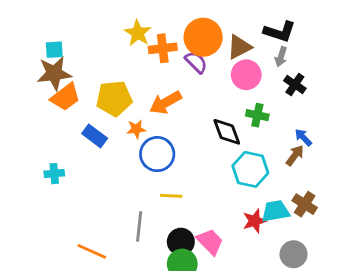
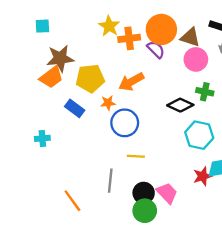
brown triangle: (239, 47) -> (190, 37), turned 45
cyan square: (54, 50) -> (42, 26), moved
brown star: (54, 73) -> (60, 58), moved
black diamond: (227, 132) -> (180, 105), turned -45
orange line: (92, 251) -> (72, 201), turned 30

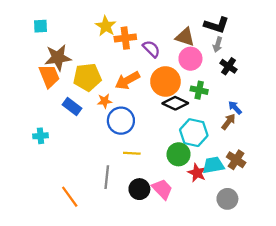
orange circle: (161, 29) -> (165, 82), moved
orange trapezoid: (51, 77) -> (49, 76), turned -75
red star: (203, 176) -> (197, 173), turned -30
green circle: (145, 211) -> (179, 154), moved

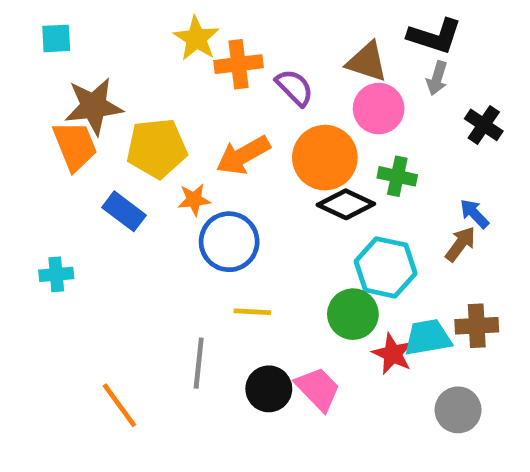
black cross: (229, 66) -> (484, 125), moved
brown cross: (236, 160) -> (477, 326), turned -36

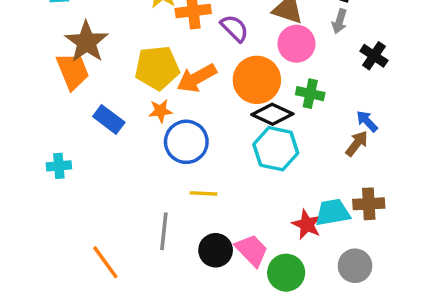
brown star: (94, 106) -> (86, 42), turned -30
yellow pentagon: (157, 148) -> (157, 68), moved
cyan hexagon: (386, 267) -> (276, 149), moved
green circle: (353, 314) -> (286, 273), moved

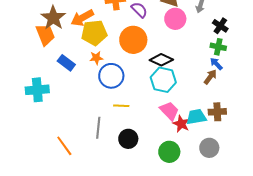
orange arrow: (197, 78) -> (82, 18), moved
orange circle: (257, 80) -> (133, 40), moved
green cross: (310, 94) -> (218, 47), moved
cyan cross: (59, 166) -> (37, 90), size x1.6
pink trapezoid: (252, 250) -> (169, 111), moved

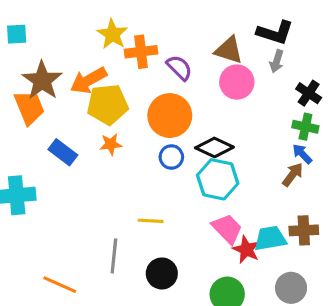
blue circle: (111, 76) -> (171, 157), moved, size x0.6
orange line: (64, 146) -> (60, 285), turned -30

